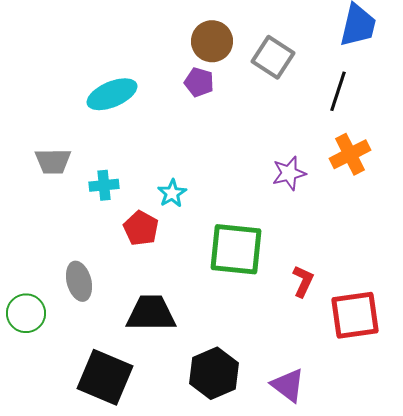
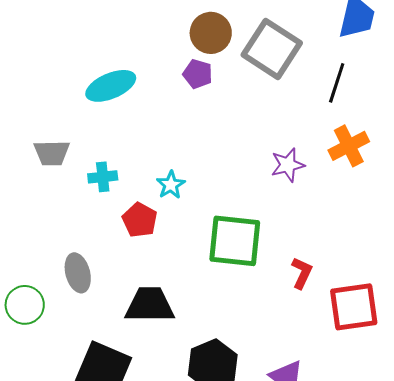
gray square: (273, 57) -> (272, 49), size x1.4

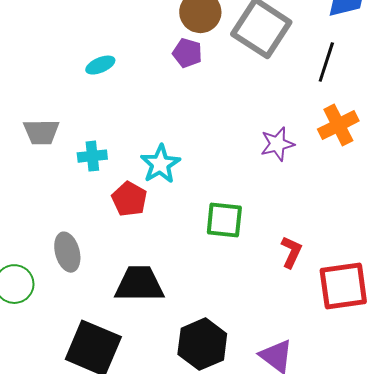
cyan ellipse: (111, 86) -> (100, 65), size x0.6
cyan star: (171, 185) -> (160, 164), size x1.4
green square: (235, 241) -> (224, 220), size x0.7

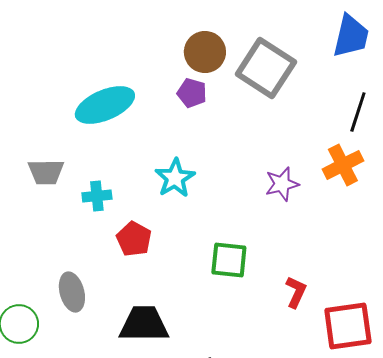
black line: (326, 62) -> (358, 112), moved
cyan ellipse: (100, 65) -> (105, 105), size x2.0
cyan star: (160, 164) -> (175, 178), moved

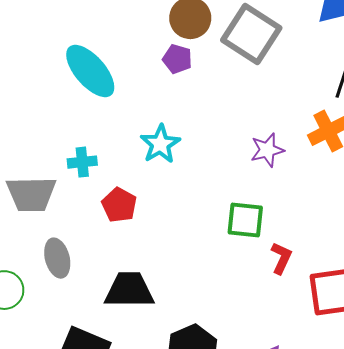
cyan ellipse: (105, 105) -> (90, 71), turned 72
gray trapezoid: (46, 172) -> (31, 194), moved, size x1.4
green square: (229, 260) -> (245, 220), moved

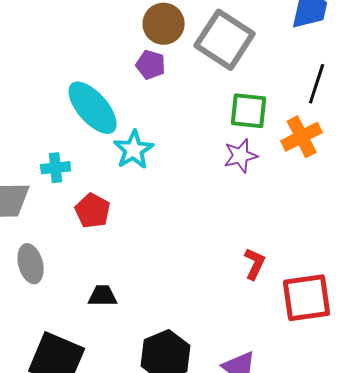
cyan ellipse: (90, 71) -> (93, 108), moved
green square: (245, 220) -> (249, 111), moved
black trapezoid: (129, 290) -> (103, 296), size x0.6

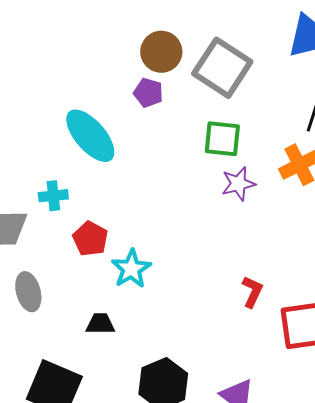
green square: (249, 111) -> (222, 139), moved
cyan star: (134, 150) -> (131, 269), moved

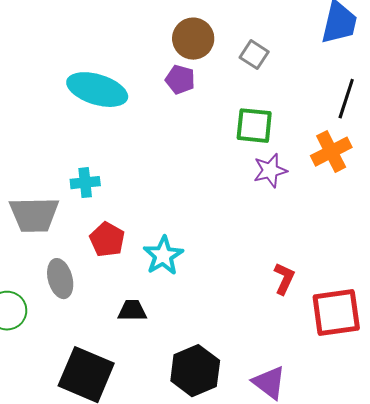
gray square: (222, 68) -> (254, 55), size x0.5
cyan ellipse: (90, 136) -> (97, 90), moved, turned -32
red pentagon: (90, 239) -> (107, 240), moved

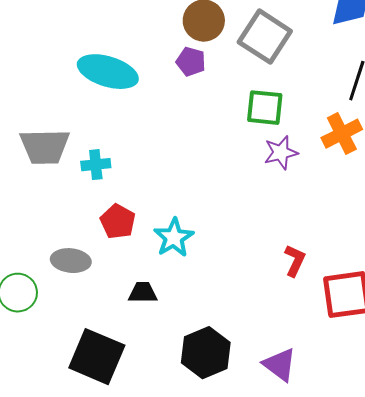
gray square: (254, 55) -> (265, 37), size x1.8
gray trapezoid: (34, 215) -> (45, 147), moved
gray ellipse: (60, 279) -> (71, 261), turned -69

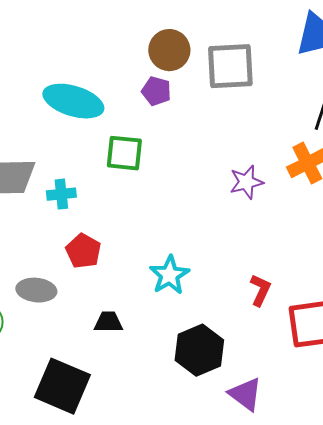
gray square: (265, 37) -> (230, 66), turned -36
green square: (265, 108) -> (124, 153), moved
cyan star: (174, 238) -> (169, 275), moved
black hexagon: (206, 353) -> (199, 350), moved

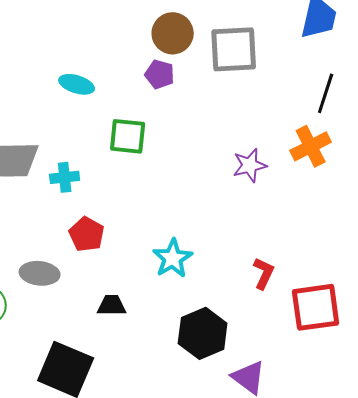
cyan ellipse: (73, 101) -> (77, 84), size x0.6

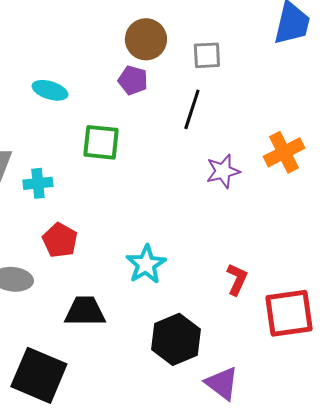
gray square: (234, 49) -> (207, 55), size x0.6
black line: (326, 93) -> (192, 109), moved
black trapezoid: (112, 305) -> (85, 311), size x1.4

